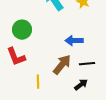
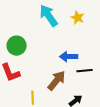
black line: (87, 64) -> (85, 71), moved

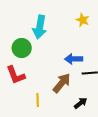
cyan arrow: (49, 16) -> (40, 27), moved, turned -135

